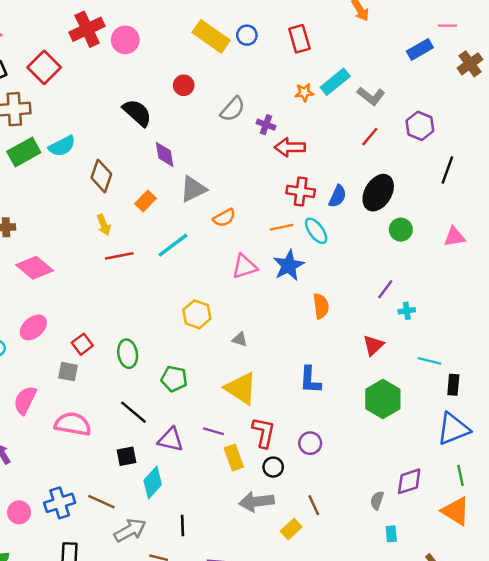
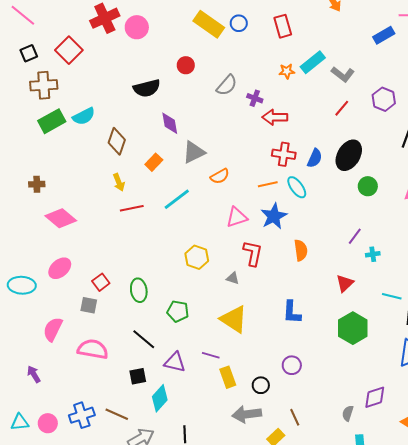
black semicircle: (137, 113) -> (147, 88), turned 124
red L-shape: (264, 432) -> (253, 253), moved

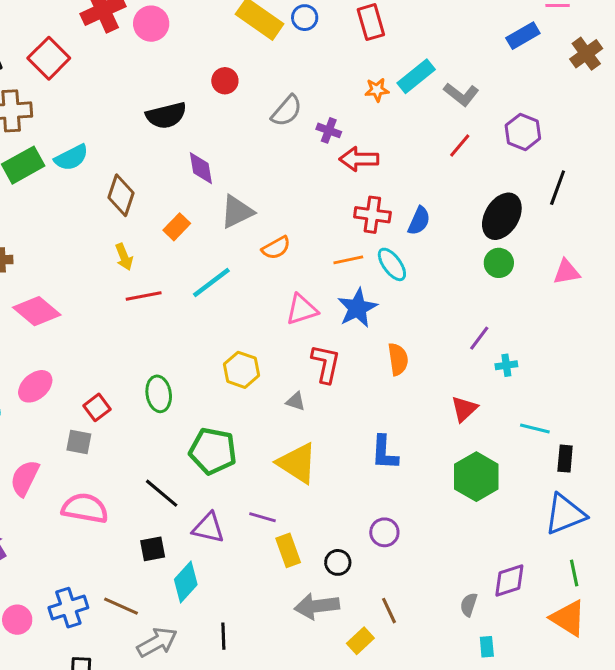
black ellipse: (349, 155) -> (502, 216), moved
green ellipse: (139, 290) -> (159, 394), moved
green pentagon: (178, 311) -> (213, 451), size x1.4

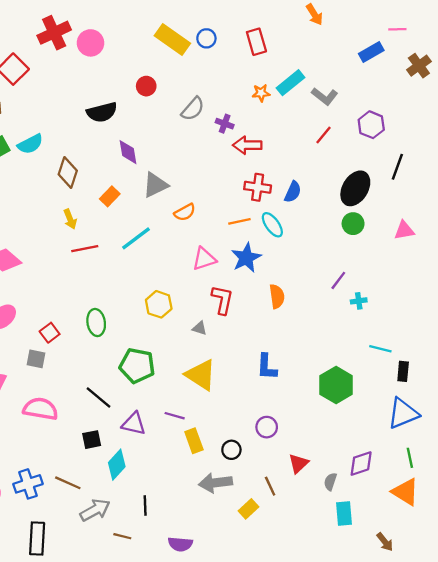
red triangle: (464, 409) -> (298, 463), moved
cyan rectangle: (487, 647) -> (344, 513), size x1.5

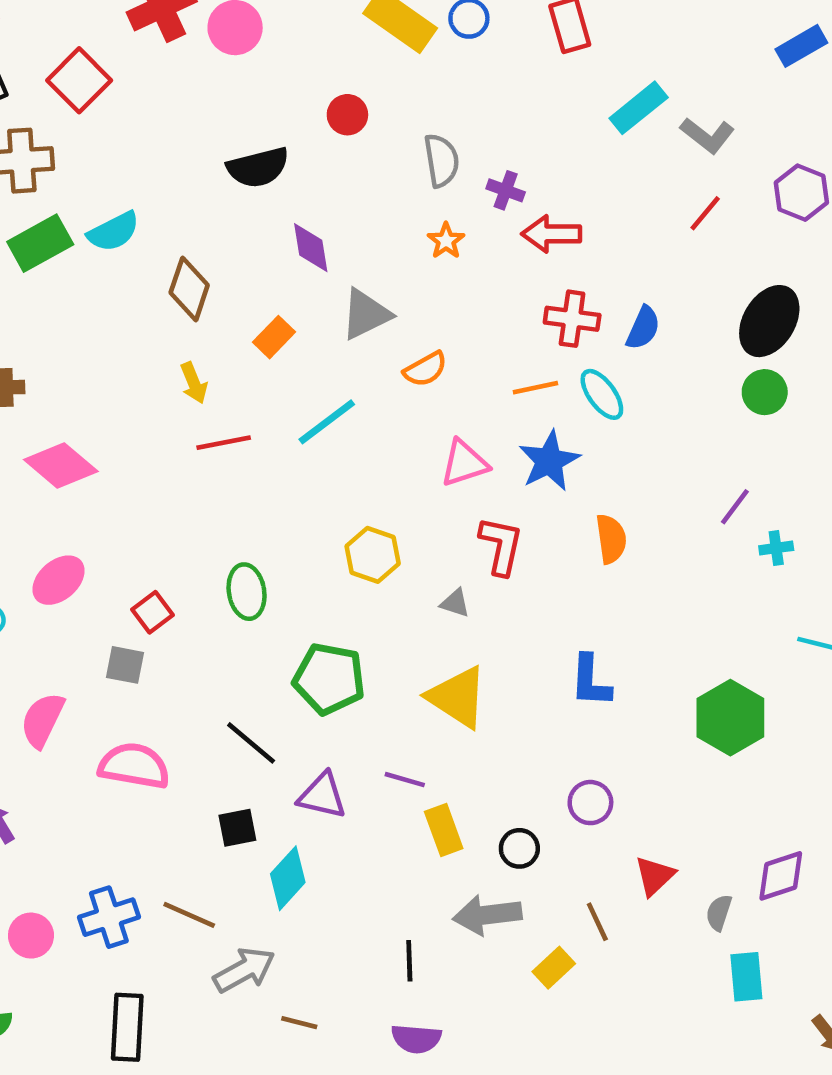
orange star: (261, 93) -> (446, 241), moved, turned -30
gray semicircle: (193, 109) -> (441, 161), turned -50
black line: (145, 506) -> (409, 961), moved

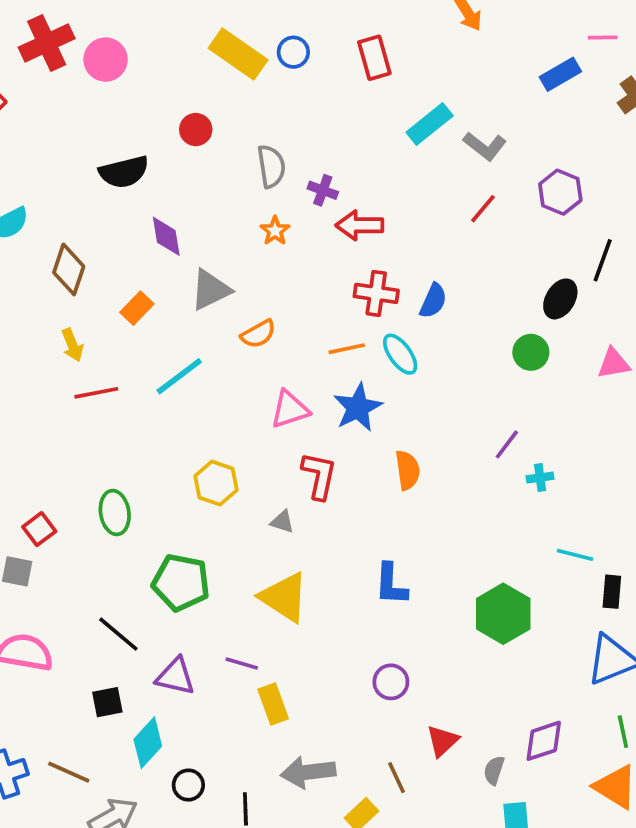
black ellipse: (769, 321) -> (560, 299), moved, size x0.7
black circle: (519, 848) -> (188, 785), moved

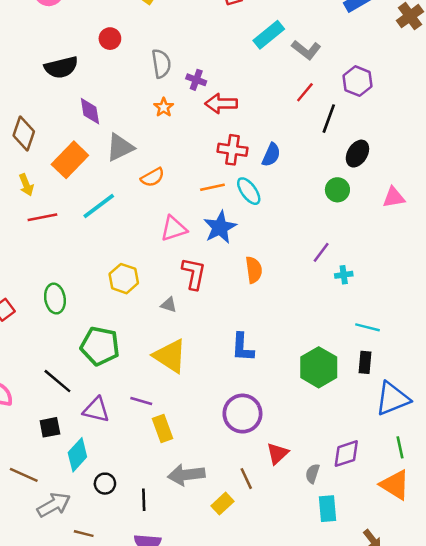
black line: (603, 260) -> (329, 119), moved
orange rectangle: (137, 308) -> (70, 160), size x1.6
black rectangle: (612, 592) -> (365, 362), moved
purple circle: (391, 682) -> (242, 414), size x1.6

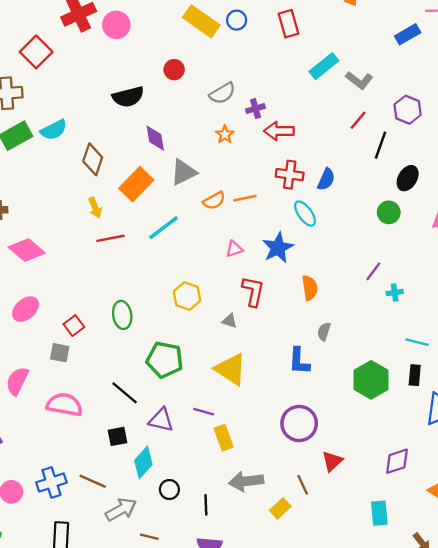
gray semicircle: (161, 64) -> (222, 93), turned 68
purple cross: (196, 80) -> (255, 109), turned -36
orange line: (212, 187) -> (245, 198), moved
pink triangle: (174, 229) -> (234, 249), size x0.7
gray semicircle: (312, 474) -> (324, 331), moved

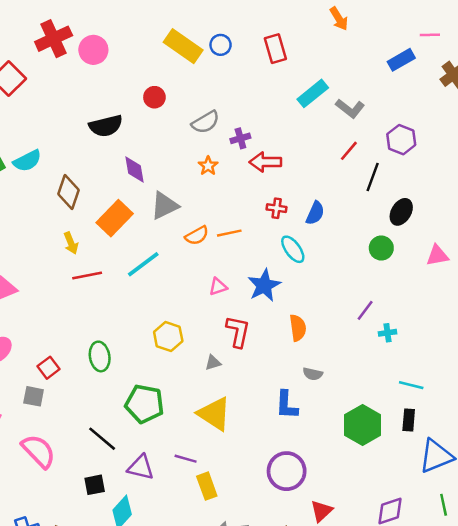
red cross: (290, 175) -> (277, 208), size x0.7
gray triangle: (230, 321) -> (213, 363), turned -35
gray semicircle: (324, 331) -> (313, 374), turned -96
pink semicircle: (64, 405) -> (39, 451), turned 36

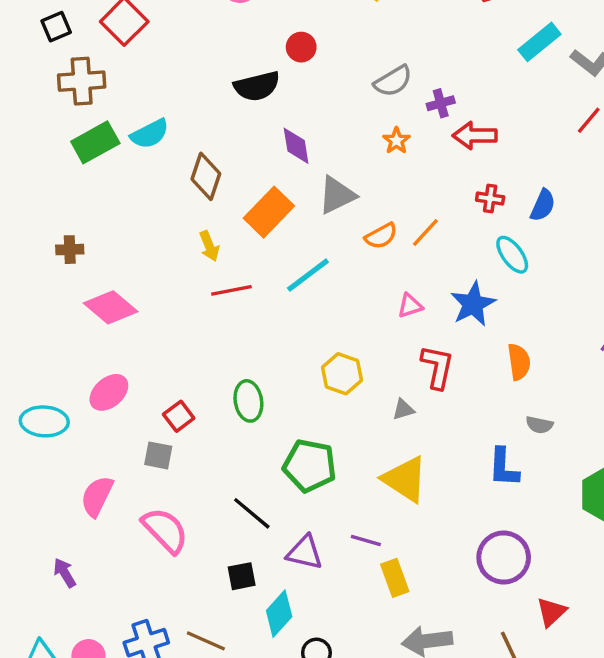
red circle: (154, 97) -> (301, 47), moved
orange line: (229, 233) -> (425, 233), turned -35

